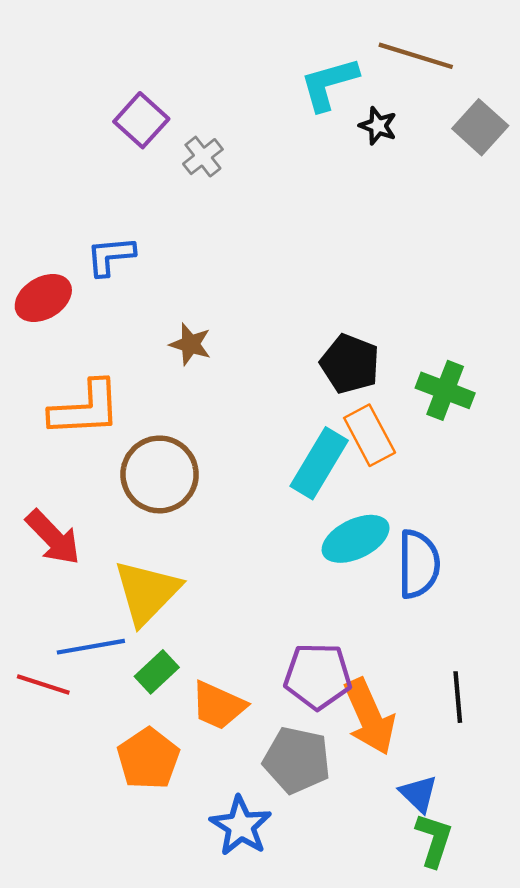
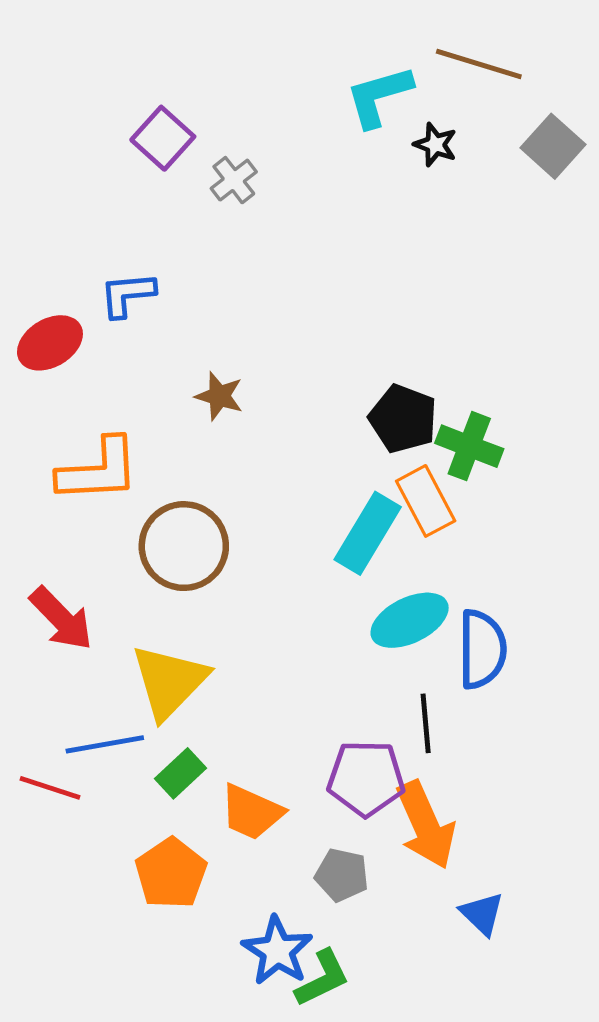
green cross: (445, 390) -> (469, 446), moved
black line: (458, 697) -> (426, 723), moved
gray pentagon: (297, 760) -> (342, 875), size x0.7
green L-shape: (434, 840) -> (322, 978), moved, turned 46

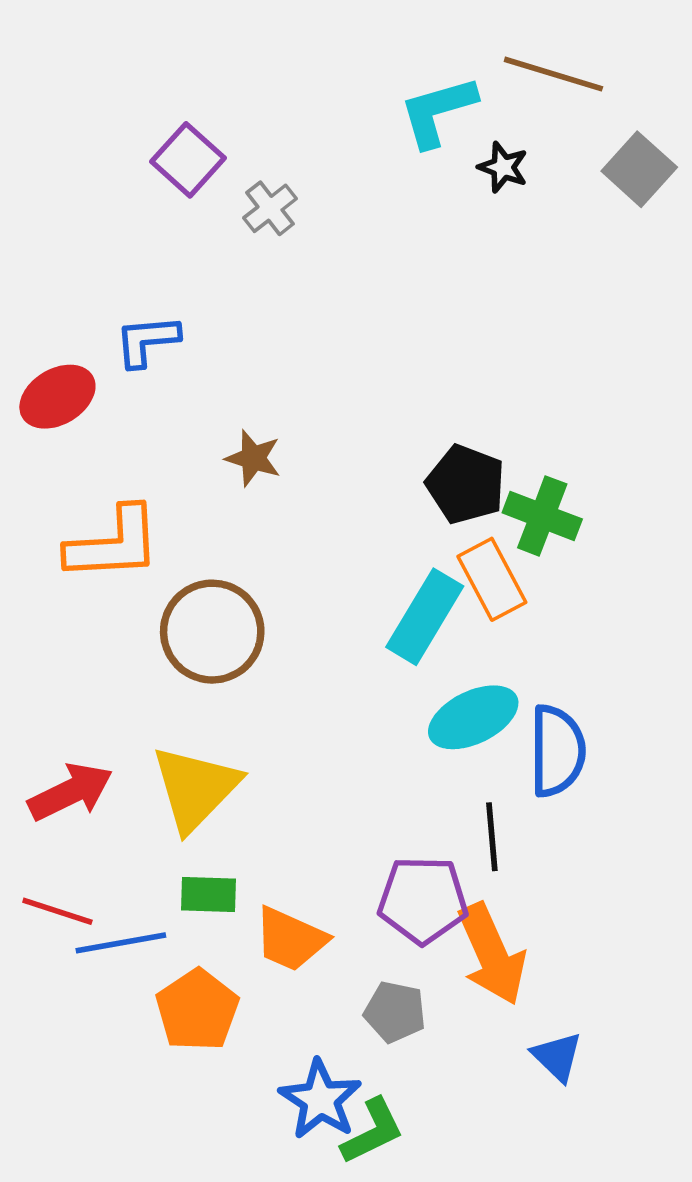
red arrow: (61, 619) -> (71, 792), moved, turned -72
blue line: (105, 744) -> (121, 943), moved
green rectangle: (181, 773) -> (208, 894), turned 45

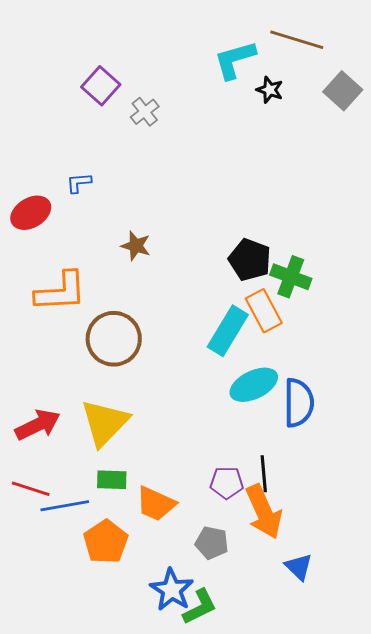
blue L-shape: (147, 341) -> (79, 183), size x0.7
black line: (492, 837) -> (264, 474), moved
purple pentagon: (423, 900) -> (227, 483), size x0.7

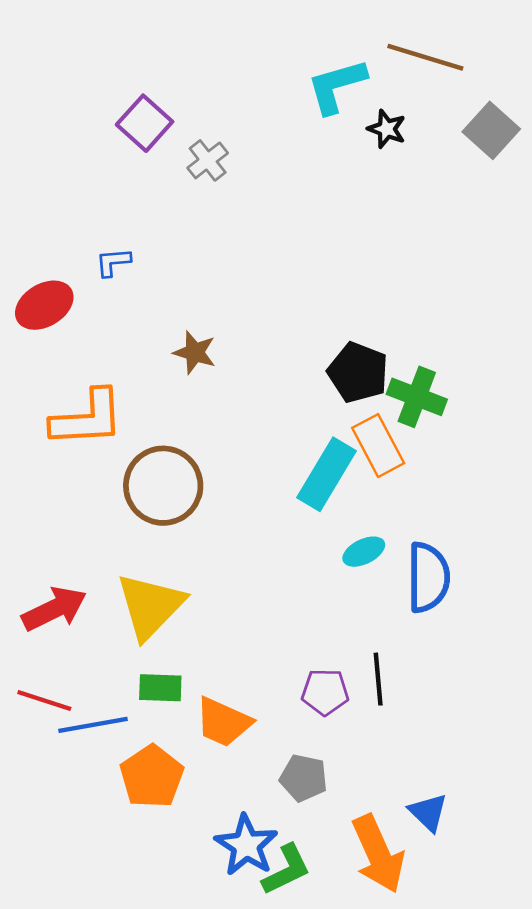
cyan ellipse: (254, 385) -> (364, 552), size x0.6
orange arrow: (264, 512) -> (378, 854), moved

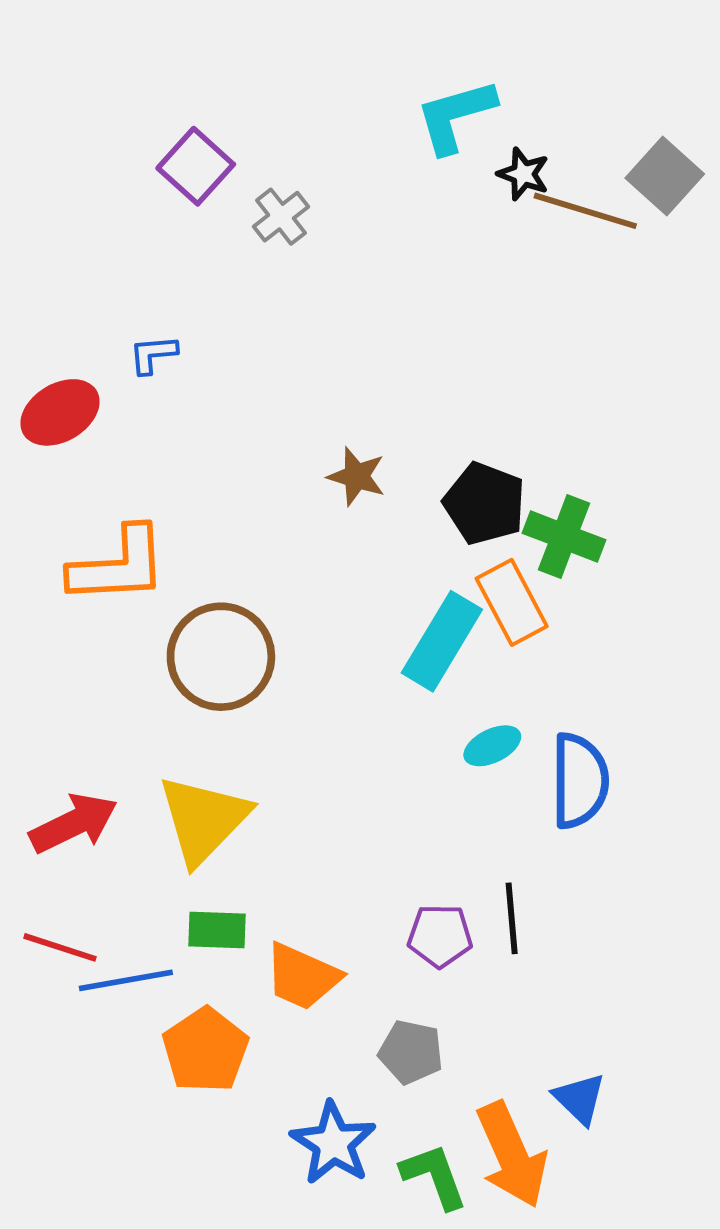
brown line: (425, 57) -> (585, 211), moved
brown star: (195, 352) -> (357, 476), moved
green L-shape: (286, 870) -> (434, 1176), moved, turned -84

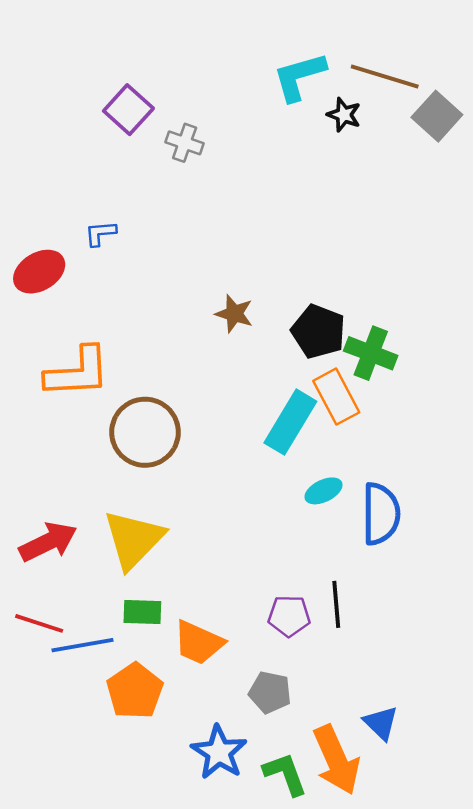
brown line: (585, 211) -> (385, 77), moved
gray cross: (281, 217) -> (185, 143), turned -33

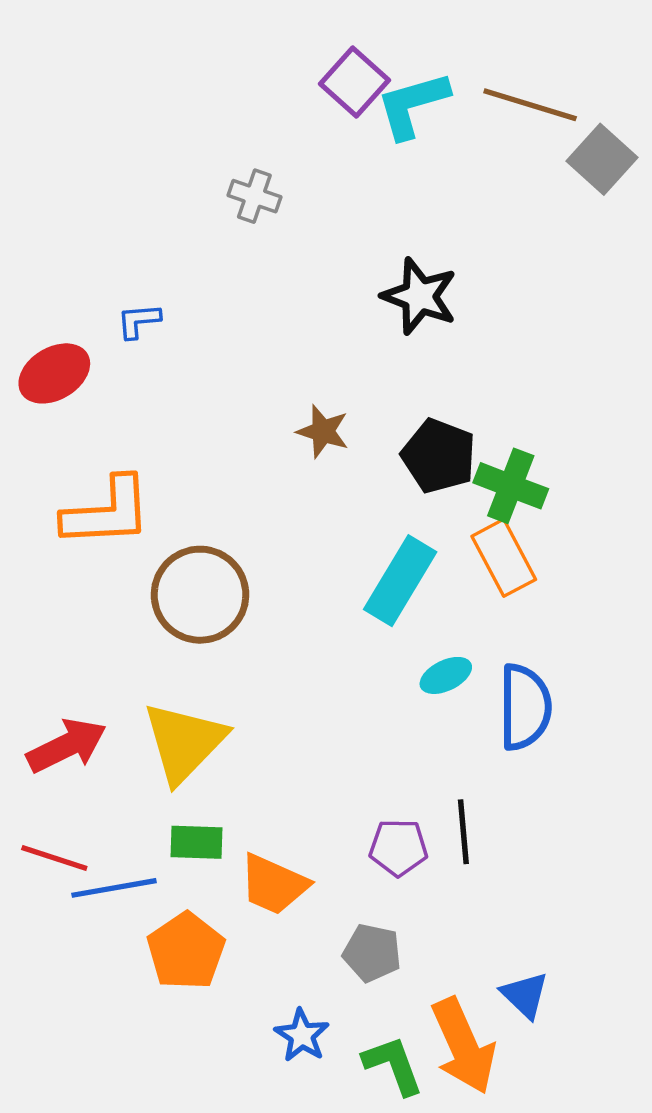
purple square: (128, 110) -> (355, 82), moved
black star: (344, 115) -> (419, 296), moved, size x1.6
orange rectangle: (336, 397) -> (504, 558), moved
blue star: (219, 752) -> (302, 1035), size x0.7

